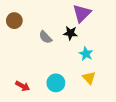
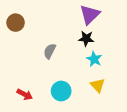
black star: (70, 33) -> (86, 39), moved
gray semicircle: (45, 37) -> (50, 51), moved, turned 72

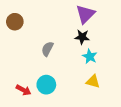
yellow triangle: (98, 85) -> (93, 81), turned -32
cyan circle: (61, 91) -> (46, 85), moved

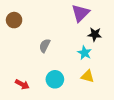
black star: (82, 37) -> (95, 34), moved
cyan circle: (46, 85) -> (55, 79), moved

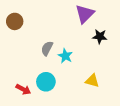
cyan star: (84, 53) -> (65, 56), moved
cyan circle: (55, 79) -> (46, 82), moved

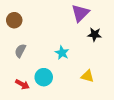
gray semicircle: (47, 48) -> (20, 51), moved

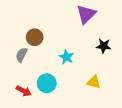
brown circle: (14, 20) -> (35, 37), moved
black star: (95, 34) -> (104, 46), moved

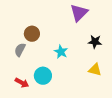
yellow triangle: (94, 82) -> (95, 70), moved

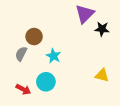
black star: (95, 42) -> (102, 29), moved
cyan star: (61, 52) -> (53, 56), moved

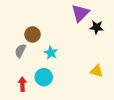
red arrow: (23, 89) -> (22, 84), turned -120

